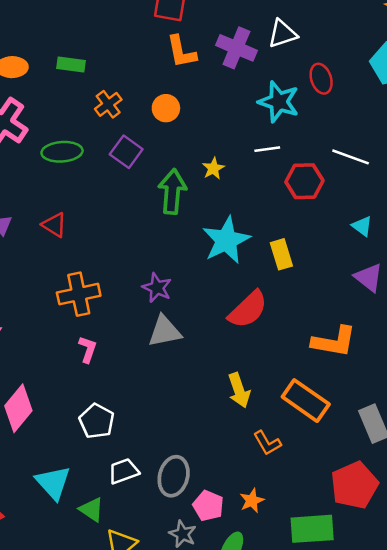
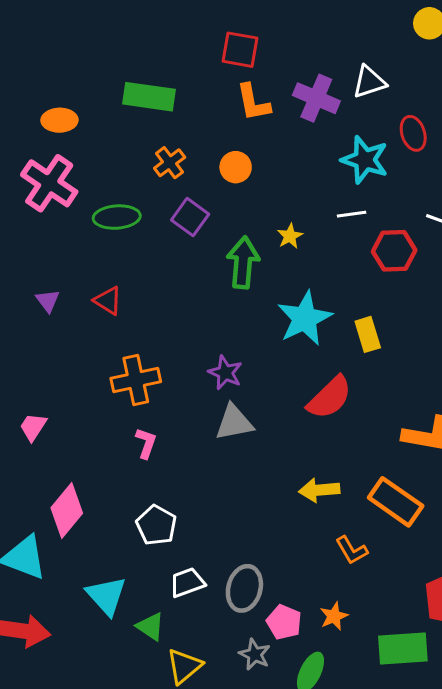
green rectangle: (71, 65) -> (149, 97), moved, size x1.6
yellow arrow: (239, 390) -> (319, 490), turned 104

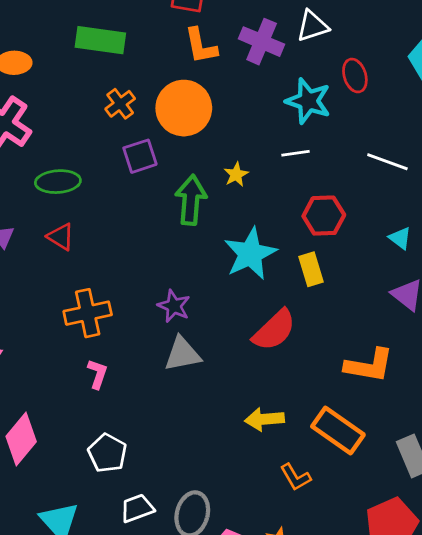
orange circle: (236, 167) -> (184, 108), size x1.8
green ellipse: (117, 217) -> (58, 182), moved
purple square: (190, 217) -> (140, 156), turned 36
red hexagon: (394, 251) -> (324, 216), moved

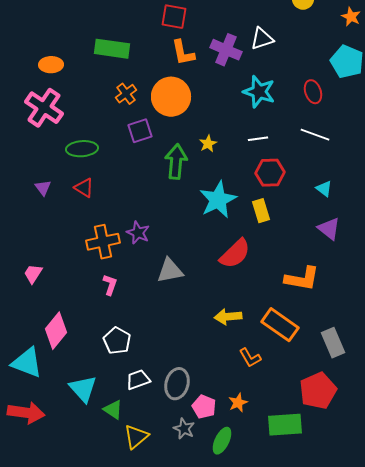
red ellipse: (355, 76) -> (313, 92), moved
white line: (295, 153) -> (258, 139), moved
purple star: (174, 306) -> (138, 233), moved

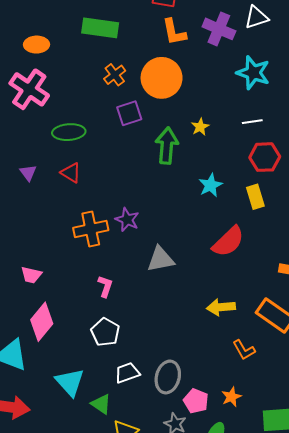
cyan star: (218, 200) -> (211, 185), size x0.6
pink trapezoid: (33, 274) -> (31, 275), moved, turned -110
pink L-shape: (110, 285) -> (105, 286), moved

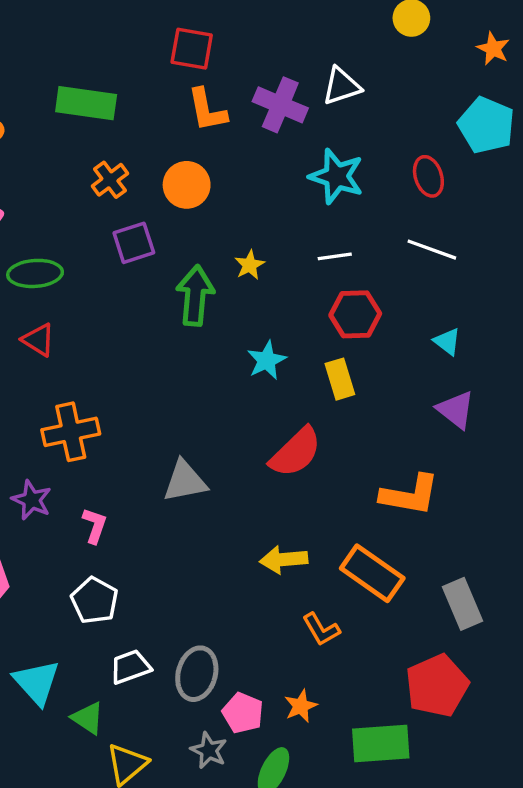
orange circle: (162, 78) -> (187, 185), size x0.7
purple star: (127, 220) -> (32, 500), moved

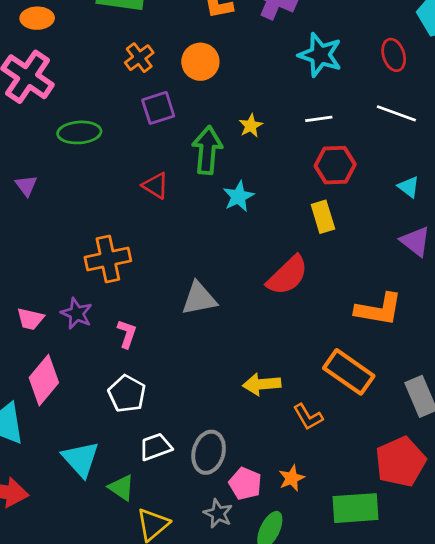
red triangle: (38, 340) -> (156, 186), moved
cyan star: (267, 360) -> (239, 196), moved
yellow arrow: (284, 560) -> (262, 384), moved

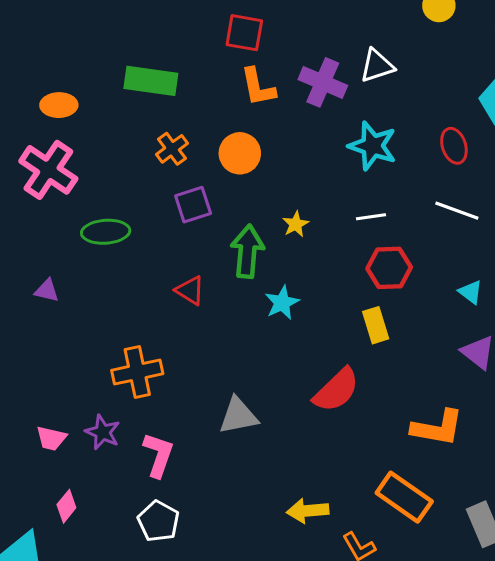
purple triangle: (26, 186) -> (47, 291), turned -40
pink L-shape: (127, 334) -> (158, 455), size x1.4
pink diamond: (44, 380) -> (66, 506), size x0.6

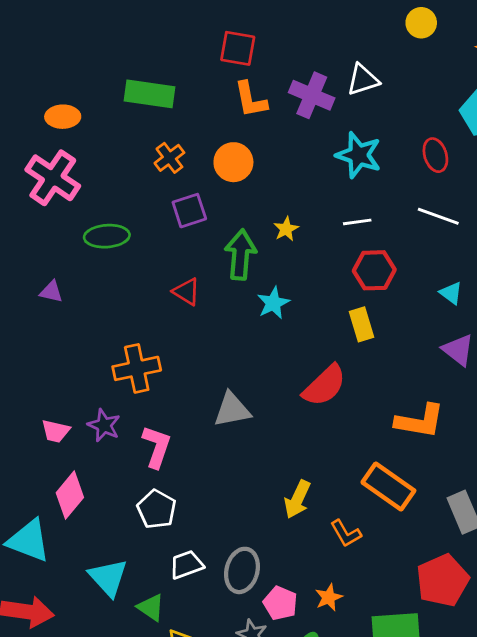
pink diamond: (66, 506) -> (70, 495), size x1.5
yellow arrow: (308, 511) -> (297, 499), turned -60

